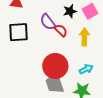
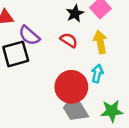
purple semicircle: (48, 22) -> (29, 35), moved
cyan arrow: (86, 69) -> (97, 74), moved, turned -40

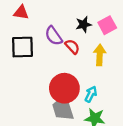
purple semicircle: (29, 35) -> (54, 36), moved
cyan arrow: (97, 74) -> (91, 94), moved

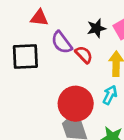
red triangle: (21, 12) -> (39, 18), moved
cyan arrow: (91, 94) -> (110, 95), moved

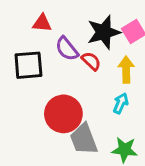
black star: (96, 28) -> (104, 32), size x1.6
red circle: (76, 104) -> (63, 114), moved

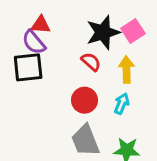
purple semicircle: (67, 49) -> (34, 42), moved
red circle: (63, 114) -> (85, 100), moved, size x0.7

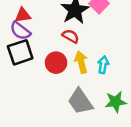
yellow arrow: (126, 70) -> (81, 62), moved
red circle: (85, 100) -> (56, 63), moved

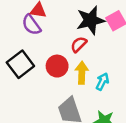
red semicircle: (70, 36) -> (79, 44), turned -91
black square: (20, 52) -> (20, 64), moved, turned -35

